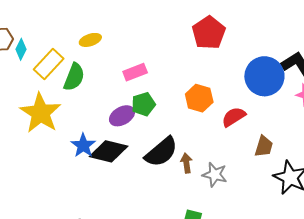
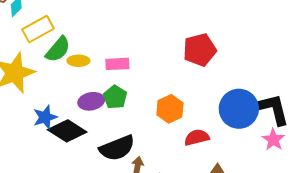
yellow ellipse: (90, 40) -> (78, 61), moved
green pentagon: (143, 104) -> (115, 97), turned 30

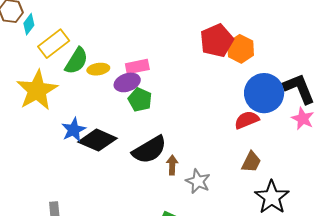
purple ellipse: (91, 101) -> (127, 82), moved
orange hexagon: (170, 109) -> (241, 49), moved
red semicircle: (197, 137) -> (247, 120), moved

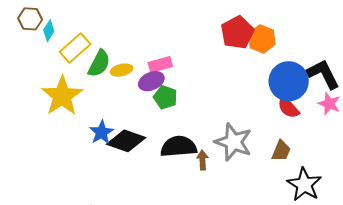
red semicircle: (247, 120) -> (288, 107), moved, turned -105
black semicircle: (149, 150) -> (179, 147), turned -150
gray star: (198, 181) -> (233, 142), moved, size x1.5

